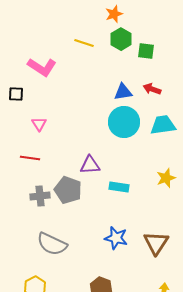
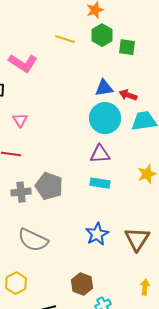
red arrow: (152, 89) -> (128, 95), moved
purple triangle: (90, 165) -> (100, 154), moved
blue star: (116, 238) -> (97, 234), turned 30

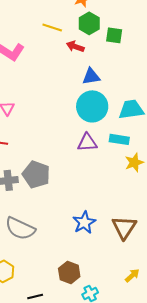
red arrow: (128, 95) -> (75, 46), moved
cyan rectangle: (100, 183) -> (119, 139), moved
yellow arrow: (145, 287) -> (132, 275), turned 42

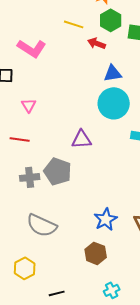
purple triangle: (87, 142) -> (82, 139), moved
brown hexagon: (69, 272) -> (96, 253), moved

